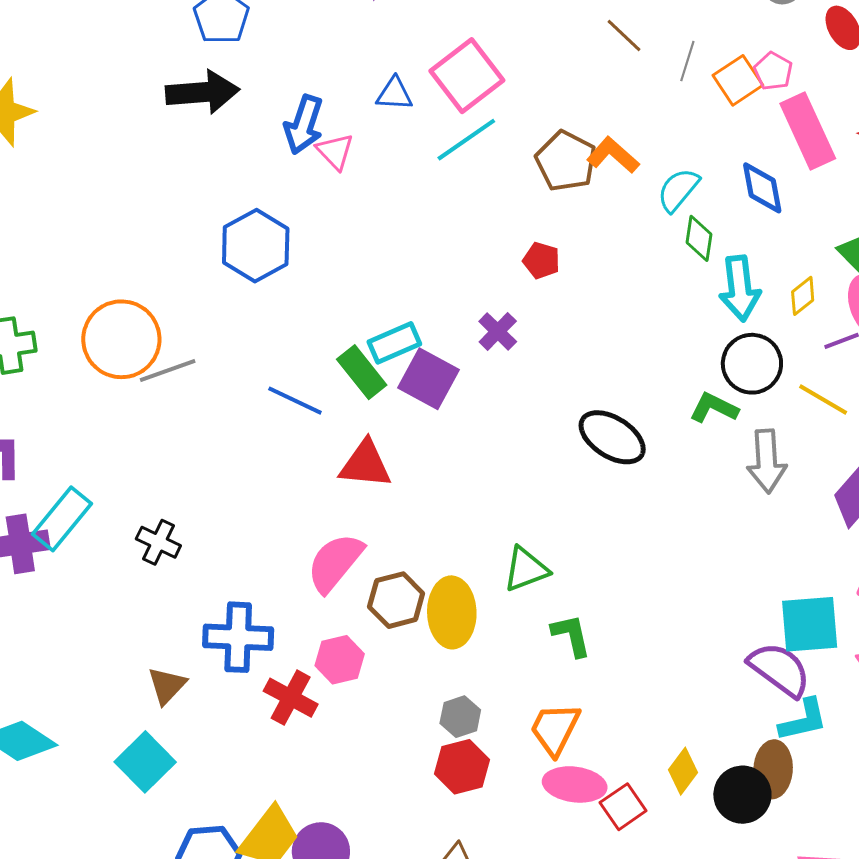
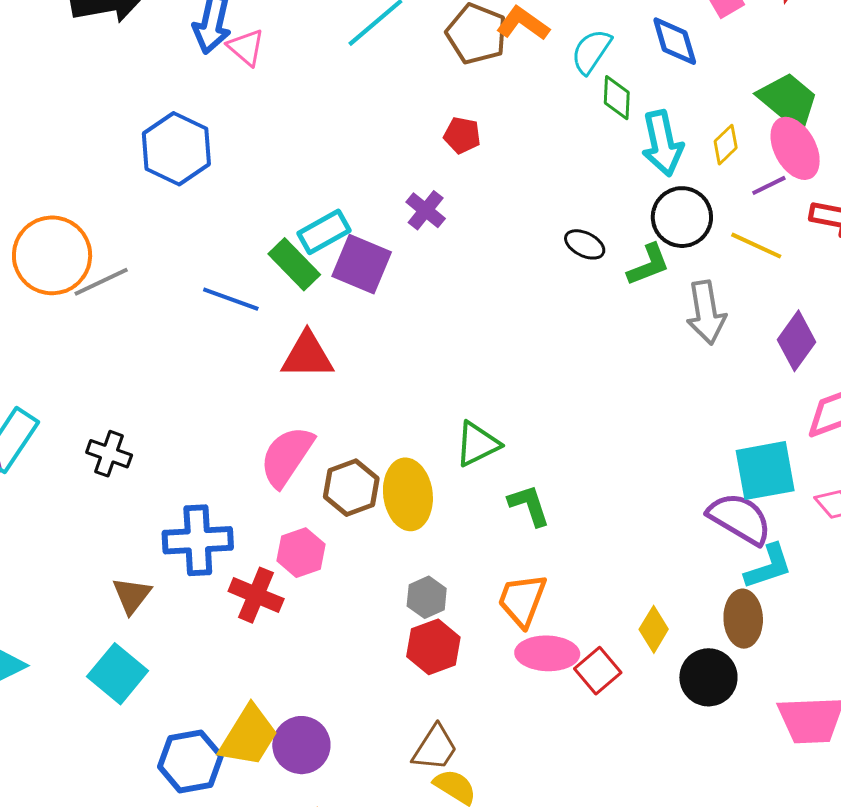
green L-shape: (714, 408) -> (648, 265), turned 138
black ellipse: (612, 437) -> (585, 244), moved, size x0.6
black circle: (742, 795) -> (708, 677), moved

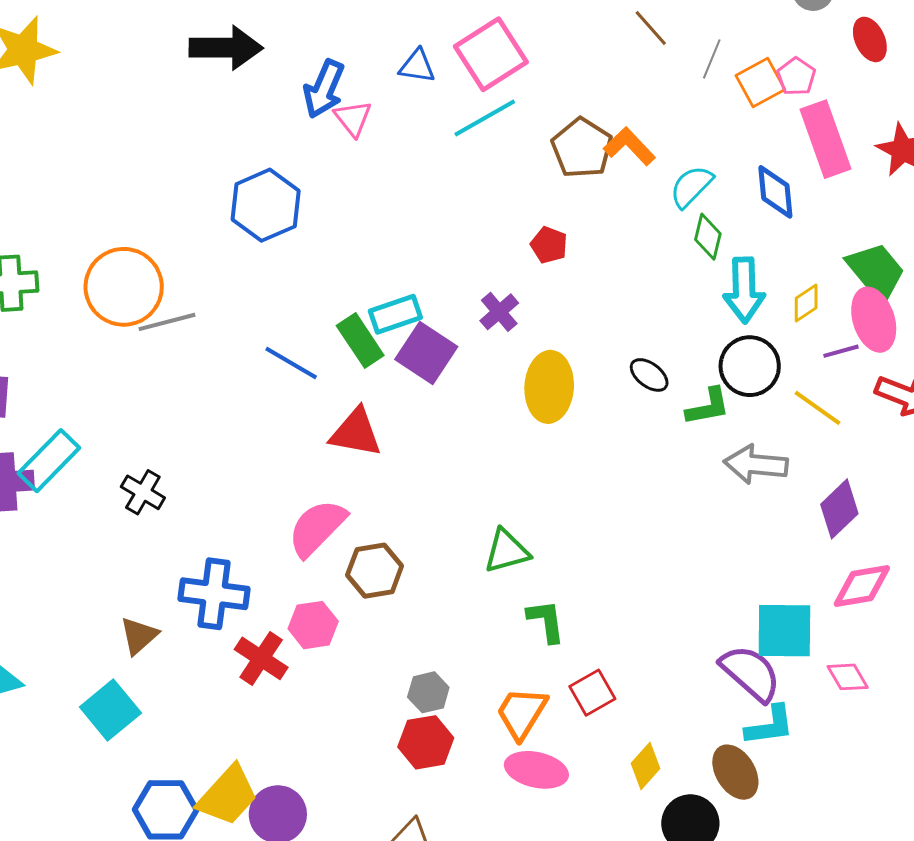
gray arrow: (706, 313) -> (756, 464), turned 94
yellow ellipse: (408, 494) -> (549, 387), moved
brown ellipse: (743, 619) -> (735, 772), turned -40
red square: (598, 671) -> (592, 693), moved

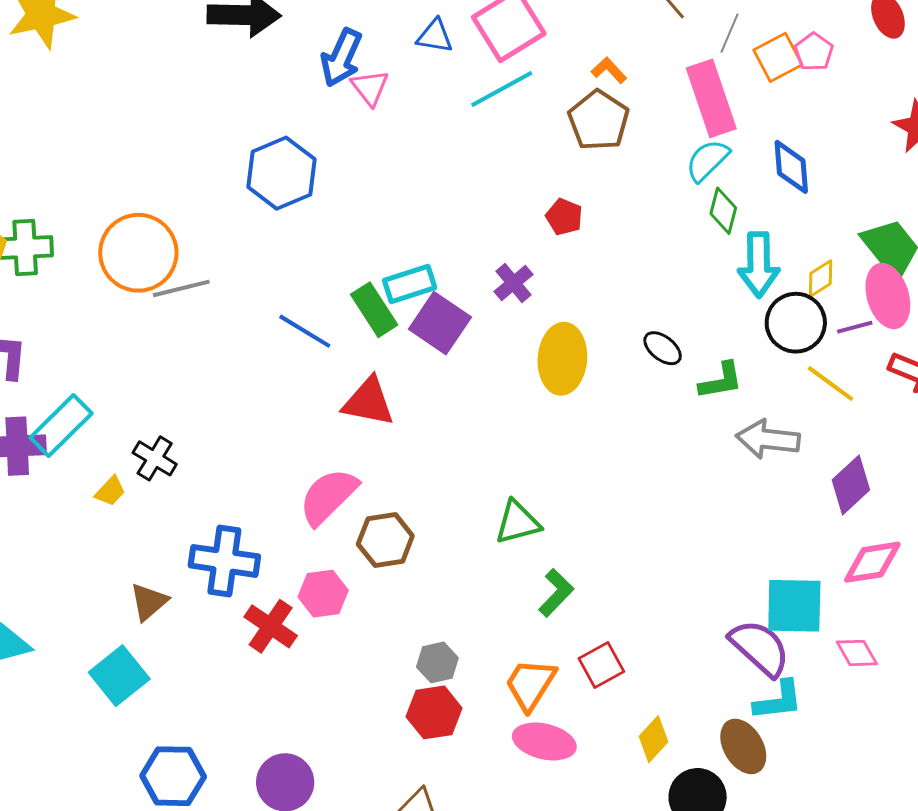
pink rectangle: (825, 139) -> (711, 98), moved
orange L-shape: (629, 146) -> (609, 70), moved, size x0.7
black circle: (750, 366) -> (796, 323), moved
green L-shape: (546, 621) -> (556, 593), turned 51
yellow trapezoid: (228, 796) -> (110, 491), moved, size x0.5

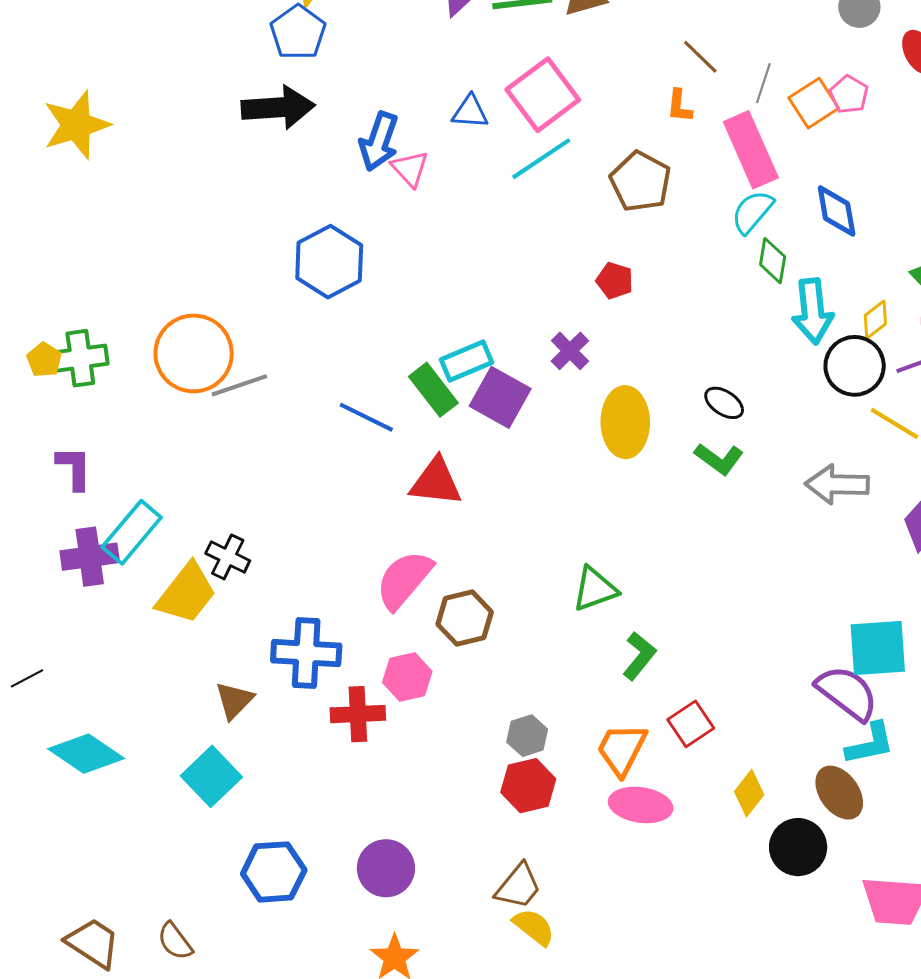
orange L-shape: (609, 70) -> (679, 106), moved, turned -126
green L-shape: (721, 381) -> (719, 459), moved, turned 51
yellow trapezoid: (110, 491) -> (186, 593), size x2.0
red cross: (271, 626) -> (358, 714), turned -32

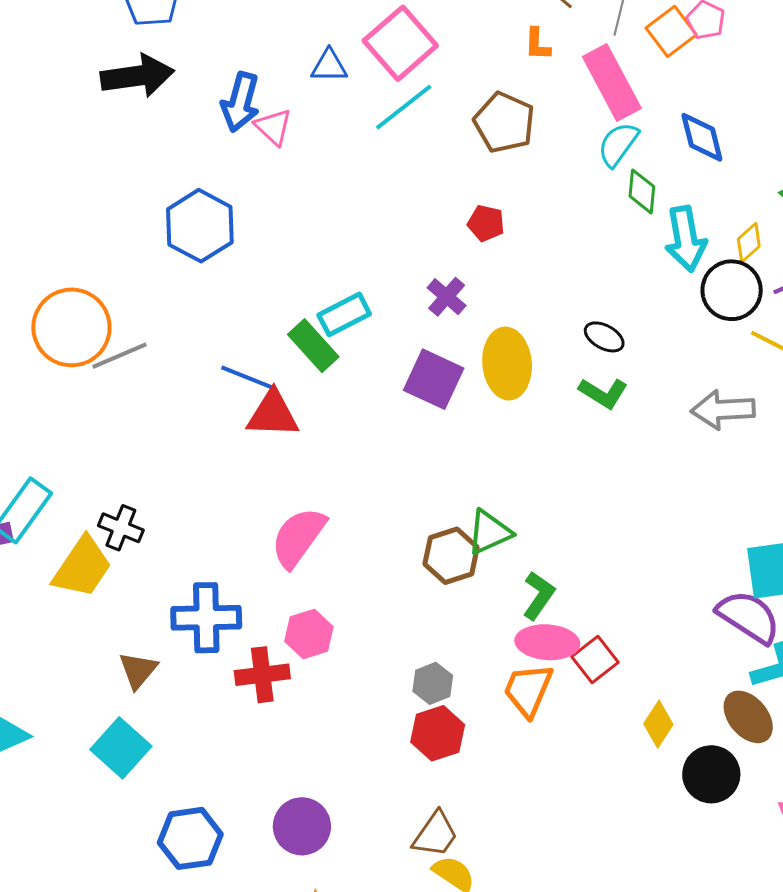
purple square: (500, 397) -> (434, 379), moved
red triangle: (436, 482) -> (273, 414), moved
brown hexagon: (465, 618) -> (451, 556), moved
pink ellipse: (641, 805) -> (547, 642), moved

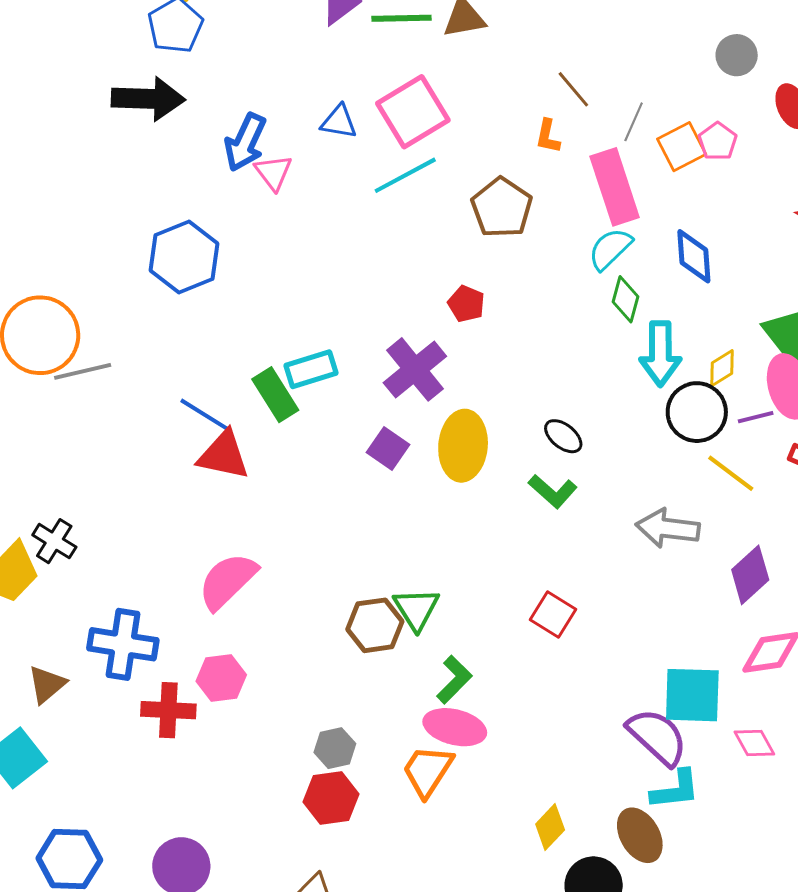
purple cross: (447, 297) -> (415, 369), size x1.6
purple square: (434, 379) -> (388, 449), size x0.7
green triangle: (489, 532) -> (416, 609), turned -48
red square: (595, 659) -> (553, 614), moved, turned -30

